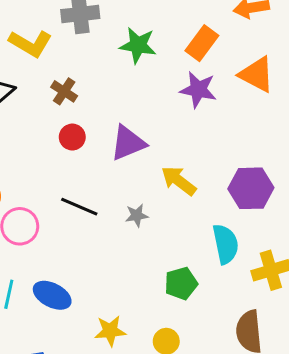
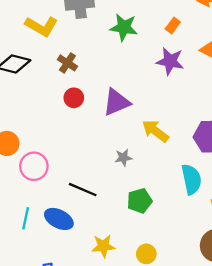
orange rectangle: (202, 43) -> (173, 26), size x0.6
black line: (79, 207) -> (83, 190), moved
green pentagon: (181, 283) -> (140, 201), moved

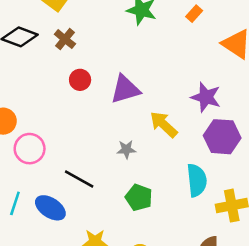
purple star: (170, 61) -> (206, 97), moved
brown cross: (67, 63) -> (65, 39), moved
green pentagon: (140, 201) -> (139, 197), turned 30

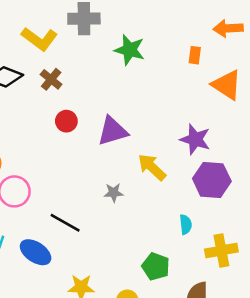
orange rectangle: (194, 14) -> (195, 55), moved, turned -35
cyan semicircle: (197, 180) -> (186, 225), size x0.6
green pentagon: (139, 197) -> (156, 266), moved

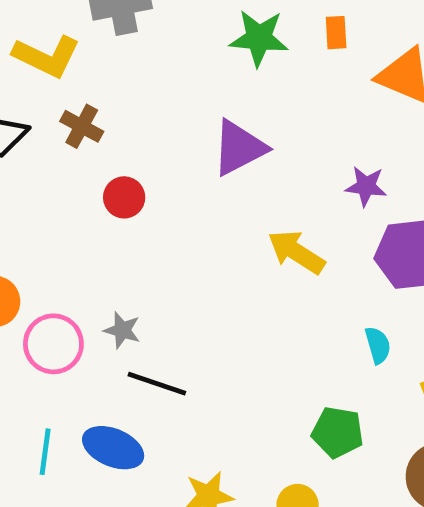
green star: (130, 50) -> (259, 38), moved
purple triangle: (113, 131) -> (239, 148), moved
purple star: (195, 139) -> (366, 186), size x0.7
gray star: (114, 193) -> (122, 330), moved, turned 30

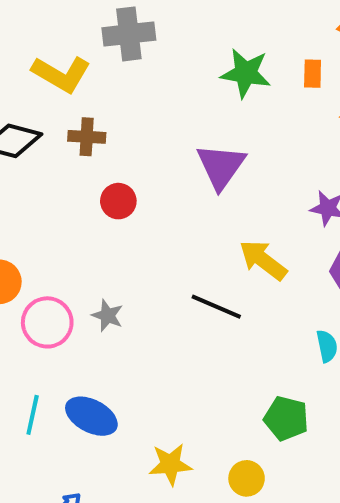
brown cross: (82, 126) -> (87, 137), turned -30
purple triangle: (239, 148) -> (221, 166), turned -32
black line: (157, 384) -> (216, 307), moved

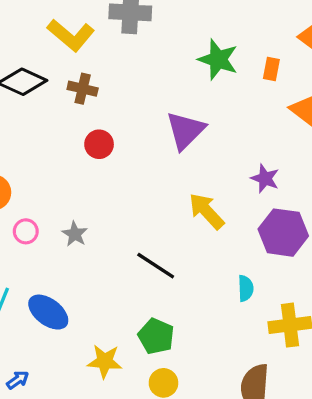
black line: (216, 307) -> (156, 266), moved
pink circle: (47, 322) -> (26, 231), size x0.6
green pentagon: (286, 418) -> (156, 336), moved

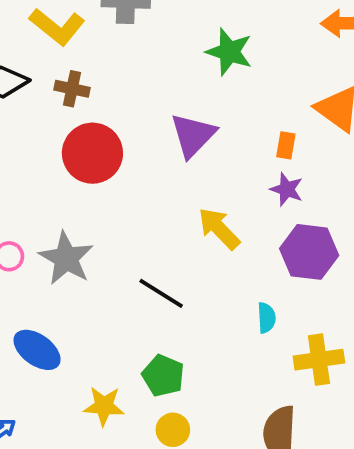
orange rectangle: (271, 69) -> (286, 145), moved
red circle: (99, 144) -> (92, 153), size x1.8
gray star: (75, 234) -> (66, 258), size x1.8

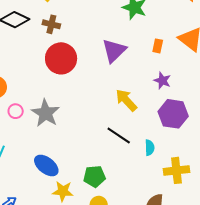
orange rectangle: (286, 145) -> (158, 46), moved
black line: (161, 293) -> (119, 136), moved
blue ellipse: (37, 350) -> (46, 165), moved
green pentagon: (163, 376) -> (94, 176), turned -30

